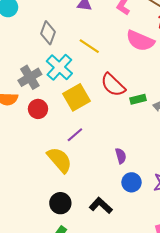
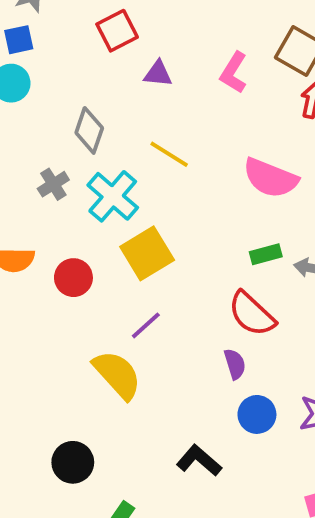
pink semicircle: (140, 41) -> (270, 178), moved
gray cross: (30, 77) -> (53, 184), moved, size x0.7
red semicircle: (113, 85) -> (252, 314), moved
black circle: (60, 203) -> (73, 462), moved

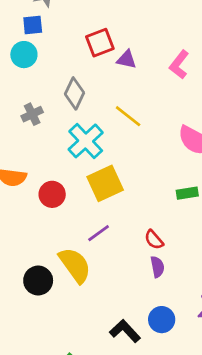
red square: (117, 31) -> (100, 43), moved
gray cross: (53, 184) -> (32, 114), moved
red semicircle: (252, 314) -> (154, 240), moved, size x0.6
blue circle: (257, 414) -> (162, 320), moved
black circle: (73, 462) -> (38, 281), moved

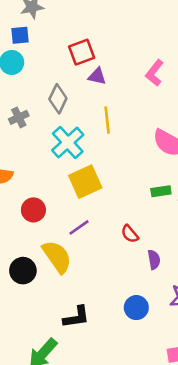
purple triangle: (127, 59) -> (97, 76), moved
yellow line: (128, 116) -> (107, 120), turned 45
red circle: (52, 194) -> (33, 210), moved
purple semicircle: (157, 267) -> (154, 260), moved
black L-shape: (125, 331) -> (76, 317), moved, turned 124

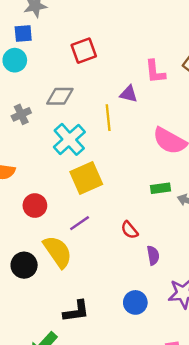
pink L-shape: (154, 73) -> (155, 72), turned -45
purple triangle: (97, 76) -> (129, 94), moved
gray diamond: (58, 99) -> (60, 96), turned 64

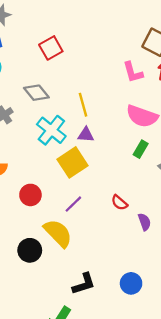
pink L-shape: (155, 72) -> (133, 72), moved
purple triangle: (129, 94) -> (86, 135), moved
gray diamond: (60, 96) -> (36, 93), turned 60
green rectangle: (161, 188) -> (141, 149), moved, turned -42
blue circle: (135, 302) -> (131, 283), moved

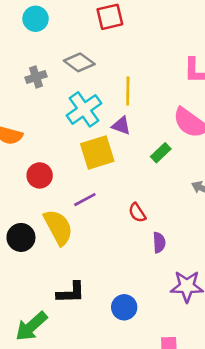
gray diamond: (36, 93) -> (79, 62), turned -30
green rectangle: (141, 149) -> (161, 153), moved

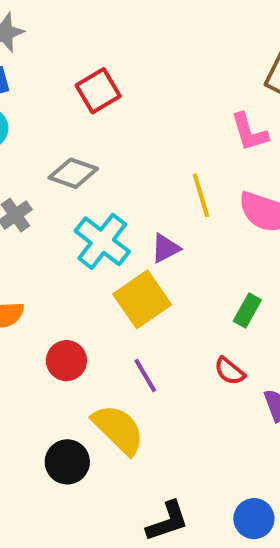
yellow line: (128, 91) -> (201, 195), moved
purple triangle: (121, 126) -> (165, 248), turned -30
green rectangle: (161, 153) -> (247, 310), moved
purple line: (85, 200) -> (145, 376), turned -75

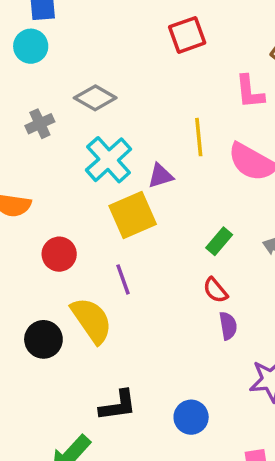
red square: (98, 91) -> (187, 35), moved
red semicircle: (230, 371) -> (215, 290), moved

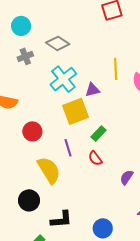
cyan circle: (31, 46) -> (21, 26), moved
green rectangle: (219, 241) -> (98, 134), moved
red semicircle: (215, 290) -> (95, 158), moved
purple semicircle: (228, 326) -> (127, 177), turned -140
black circle: (43, 339) -> (29, 200), moved

